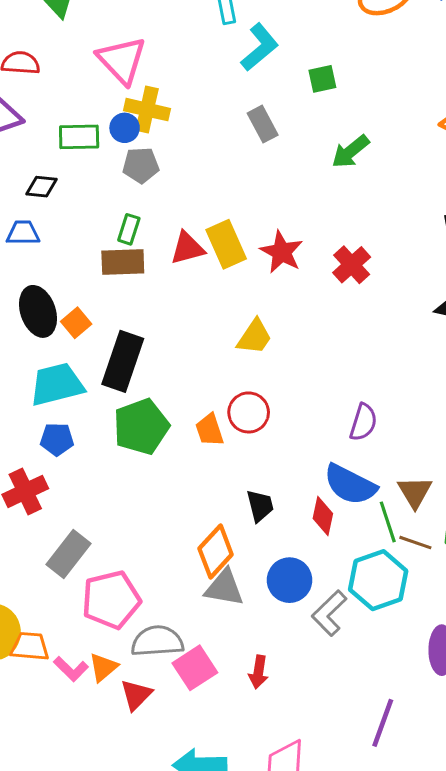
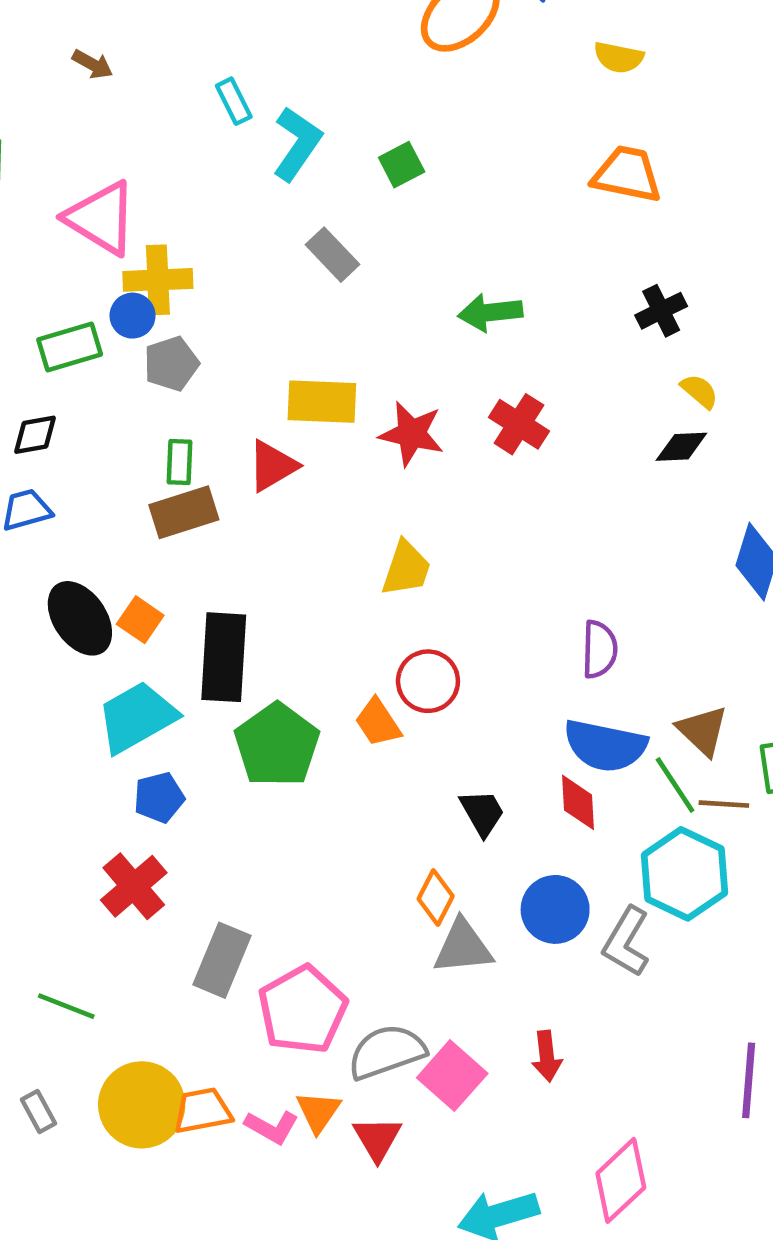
green arrow: (351, 152) -> (490, 312), moved, turned 48
yellow rectangle: (226, 244) -> (322, 402), moved, turned -48
orange diamond: (216, 551) -> (436, 897), size x0.7

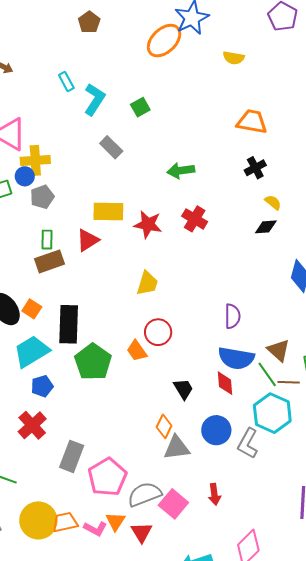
orange trapezoid: (627, 174) -> (252, 122), moved

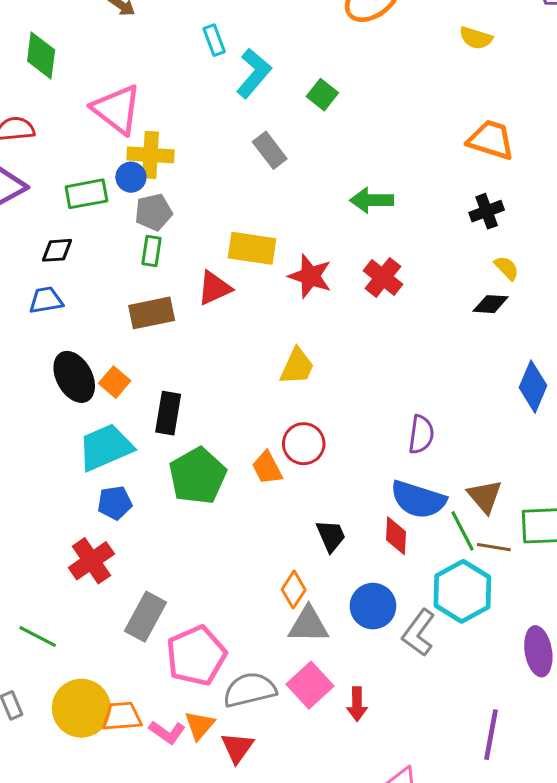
green square: (140, 107) -> (322, 95), turned -30
green rectangle: (47, 240) -> (151, 251), moved
black rectangle: (69, 324) -> (168, 413), size x0.7
pink square: (173, 504) -> (310, 685), moved

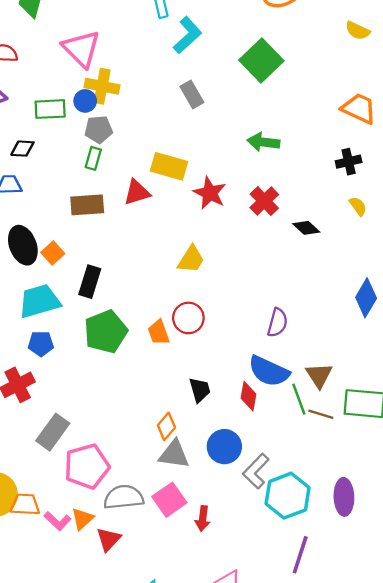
green square: (322, 95) -> (261, 61), moved, size x1.8
black diamond: (491, 304) -> (306, 228), moved, turned 32
cyan hexagon: (462, 591) -> (288, 496), moved

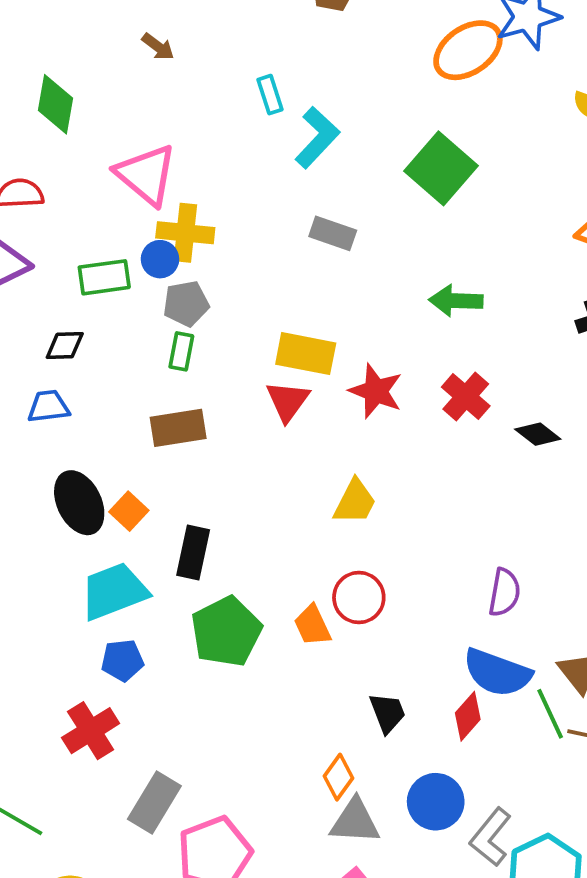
gray rectangle: (192, 94) -> (333, 233), turned -36
red triangle: (137, 192) -> (288, 401), moved, turned -32
red diamond: (249, 396) -> (468, 716), turned 36

